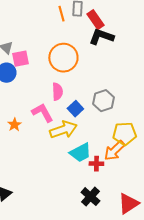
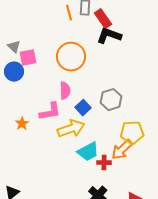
pink L-shape: (42, 113) -> (50, 112), turned 110

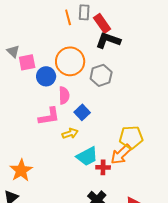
blue circle: (14, 72) -> (46, 76), moved
gray hexagon: (111, 100) -> (101, 75), moved
orange star: (22, 124) -> (21, 170), moved, size x1.6
yellow arrow: (71, 129) -> (70, 133), size x0.6

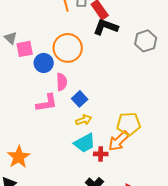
gray hexagon: (101, 75) -> (146, 41), moved
yellow arrow: (70, 133) -> (84, 120), moved

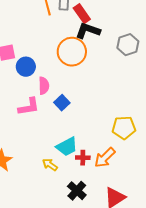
orange circle: (68, 48) -> (72, 52), moved
yellow arrow: (84, 120) -> (50, 165), moved, turned -126
yellow pentagon: (129, 124) -> (124, 128), moved
orange arrow: (119, 141) -> (105, 158), moved

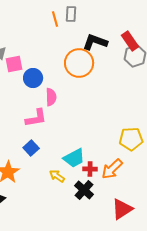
red rectangle: (82, 14) -> (130, 41), moved
blue square: (62, 103) -> (31, 148), moved
black cross: (77, 191) -> (84, 190), moved

